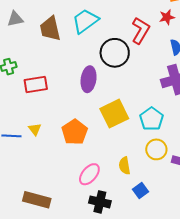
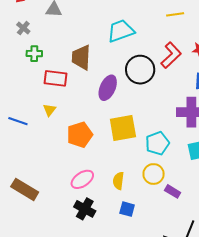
brown trapezoid: (50, 29) -> (81, 57), moved
yellow triangle: (35, 129) -> (50, 110), moved
blue square: (141, 190) -> (127, 209), turned 35

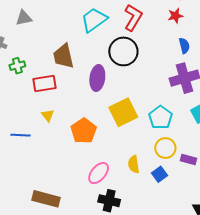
red L-shape: (171, 55) -> (133, 18), moved
blue square: (127, 209) -> (160, 174), moved, turned -35

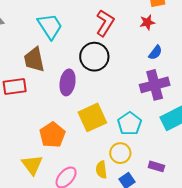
cyan trapezoid: (94, 20) -> (50, 26), moved, turned 92
blue semicircle: (184, 46) -> (155, 53), turned 49
yellow triangle: (48, 115) -> (32, 165), moved, size x1.6
yellow circle: (165, 148) -> (120, 153), moved

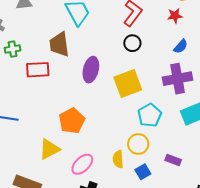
black circle: (94, 57) -> (132, 43), moved, size x0.6
yellow square: (92, 117) -> (128, 84), moved
yellow triangle: (32, 165) -> (49, 149), turned 35

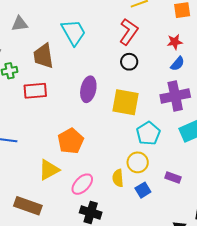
red star: (175, 16) -> (175, 42), moved
brown trapezoid: (59, 44) -> (43, 56), moved
yellow square: (128, 84) -> (126, 102), turned 32

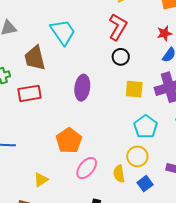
yellow square: (126, 102) -> (134, 89), moved, size x0.7
yellow triangle: (49, 170) -> (41, 180), moved, size x0.7
pink ellipse: (82, 184) -> (87, 168), moved

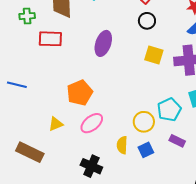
cyan pentagon: (146, 127) -> (169, 110), moved
yellow semicircle: (119, 174) -> (122, 145), moved
yellow triangle: (41, 180) -> (56, 124), moved

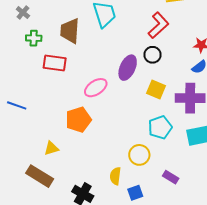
purple ellipse: (103, 43) -> (128, 68), moved
cyan pentagon: (169, 110) -> (160, 127), moved
pink ellipse: (92, 123) -> (96, 88), moved
blue square: (146, 150) -> (135, 193), moved
brown rectangle: (30, 152) -> (40, 176), moved

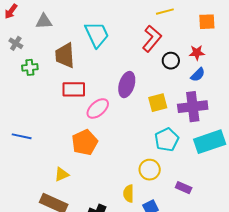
black circle: (153, 55) -> (171, 61), moved
red rectangle: (55, 63) -> (74, 89), moved
yellow square: (156, 90) -> (158, 103), turned -30

